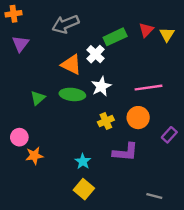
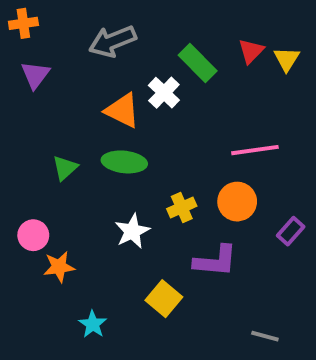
green rectangle: (115, 37) -> (198, 63), turned 70
white star: (101, 86) -> (132, 231), moved
cyan star: (83, 161) -> (93, 324), moved
yellow square: (84, 189) -> (164, 299), moved

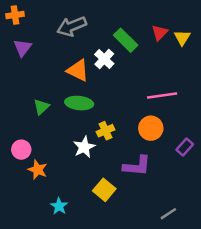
yellow cross: (182, 207) -> (106, 131), moved
orange star: (59, 267) -> (38, 170), turned 30
gray line: (265, 336) -> (168, 214), turned -48

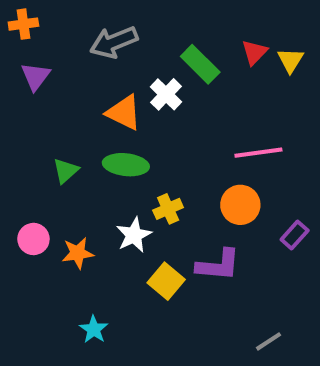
orange star: (38, 170) -> (78, 253), moved, turned -30
yellow square: (104, 190) -> (166, 281), moved

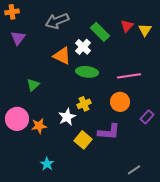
green ellipse: (126, 165) -> (87, 72), moved
pink circle: (33, 239) -> (17, 119), size x1.5

